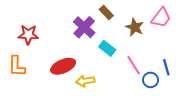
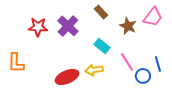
purple cross: (84, 27) -> (68, 26), moved
red star: (28, 35) -> (38, 27), moved
red ellipse: (63, 66) -> (67, 77), moved
yellow arrow: (85, 81) -> (94, 70), moved

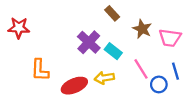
pink trapezoid: (153, 17) -> (170, 38), moved, turned 60
purple cross: (68, 26) -> (89, 42), moved
red star: (38, 27) -> (19, 28), moved
orange L-shape: (16, 63) -> (40, 70), moved

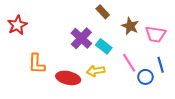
red star: (19, 28) -> (17, 25), turned -30
red ellipse: (74, 86) -> (68, 78), turned 35

